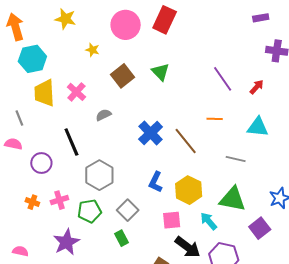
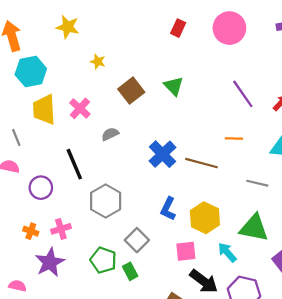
red rectangle: (165, 20) -> (178, 28), size x0.6
pink circle: (126, 25) -> (229, 28), moved
brown line: (186, 141) -> (202, 163), turned -36
green pentagon: (89, 211) -> (103, 260), moved, turned 30
purple star: (66, 242) -> (50, 262), moved

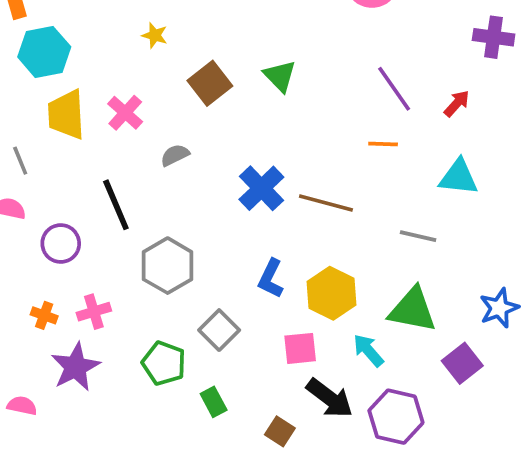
orange line: (234, 139) -> (383, 144), moved
green rectangle: (130, 271) -> (214, 402), moved

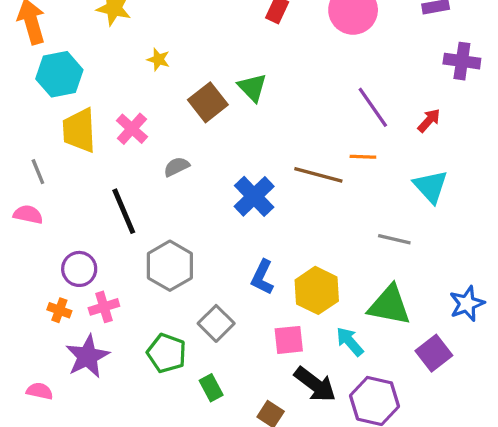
green triangle: (280, 76) -> (252, 87), moved
cyan triangle: (459, 177) -> (431, 186), turned 42
brown line: (326, 203) -> (318, 175), moved
purple circle: (61, 244) -> (79, 269), moved

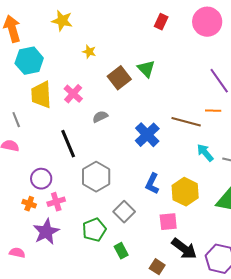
cyan arrow: (350, 342) -> (205, 153), moved
green pentagon: (167, 353) -> (94, 230), turned 30

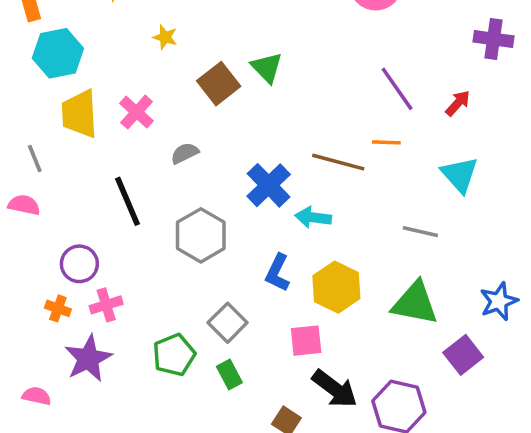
cyan arrow: (205, 153) -> (313, 217), moved, turned -42
gray hexagon: (96, 177) -> (201, 235), moved
green rectangle: (121, 251) -> (229, 375), moved

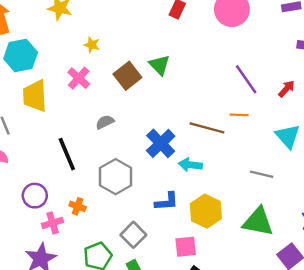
pink cross: (136, 112) -> (79, 78), moved
blue L-shape: (278, 273) -> (167, 202), turned -120
orange cross: (58, 308) -> (78, 206), moved

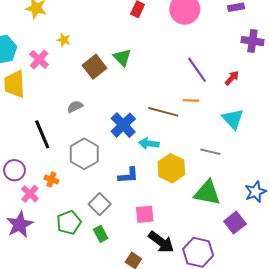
pink cross: (79, 78) -> (39, 59), moved
yellow hexagon: (206, 211) -> (171, 168), moved
pink cross: (53, 223) -> (30, 194), turned -30

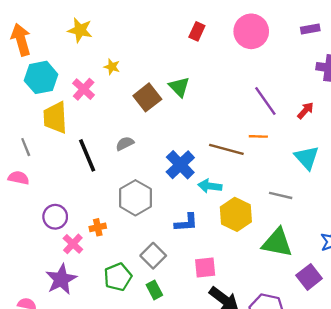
black line: (42, 134) -> (87, 155), moved
orange cross: (51, 179) -> (98, 227), turned -32

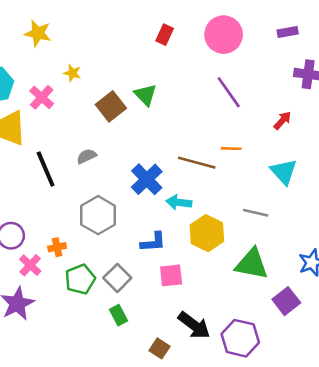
purple line: (265, 101) -> (229, 92), moved
pink square: (205, 268) -> (171, 275), moved
green pentagon: (118, 277) -> (80, 279), moved

